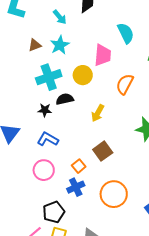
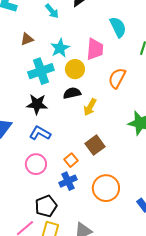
cyan star: (60, 45) -> (60, 48), moved
black semicircle: (65, 99) -> (72, 93), moved
black star: (45, 110) -> (37, 104), size x1.5

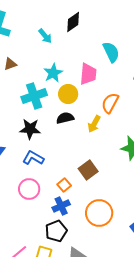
brown triangle: (27, 39) -> (10, 64), moved
yellow arrow: (90, 107) -> (94, 124), moved
black pentagon: (46, 206) -> (56, 231), moved

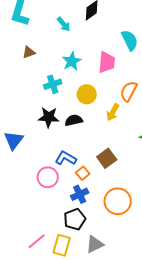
yellow circle: (68, 94) -> (87, 94), moved
cyan cross: (34, 96) -> (53, 84), size x0.7
black semicircle: (65, 118) -> (74, 120), moved
blue L-shape: (33, 158) -> (66, 158), moved

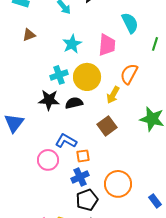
cyan cross: (53, 84) -> (59, 75), moved
yellow circle: (87, 94) -> (87, 77), size x1.4
brown square: (107, 158) -> (107, 126), moved
orange square: (83, 173) -> (83, 156), turned 32
black pentagon: (75, 219) -> (87, 200), moved

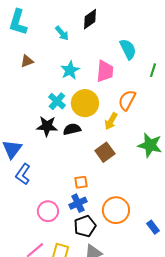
cyan cross: (59, 75) -> (57, 101), turned -30
blue L-shape: (66, 141) -> (23, 174), moved, turned -85
pink circle: (48, 160) -> (48, 211), moved

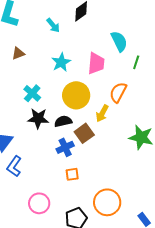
green line: (153, 70) -> (136, 62), moved
cyan cross: (57, 101) -> (32, 93), moved
brown square: (105, 152) -> (84, 133), moved
blue cross: (78, 203) -> (65, 147), moved

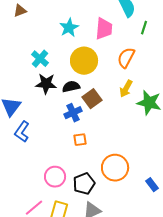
brown triangle: (18, 53) -> (20, 11), moved
yellow arrow: (102, 113) -> (126, 89), moved
pink circle: (39, 203) -> (55, 177), moved

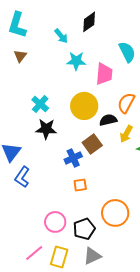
brown triangle: (20, 11) -> (20, 56), turned -32
cyan star: (69, 28) -> (76, 61), moved, turned 30
black semicircle: (71, 87) -> (108, 120), moved

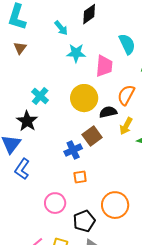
black star: (46, 129) -> (27, 121), moved, turned 30
pink circle: (55, 222) -> (55, 203), moved

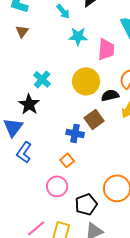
blue cross: (73, 150) -> (75, 133), turned 36
orange square: (80, 177) -> (67, 160), moved, turned -32

